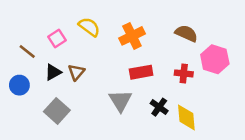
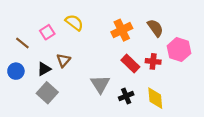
brown semicircle: (186, 33) -> (155, 28), turned 30
orange cross: (132, 36) -> (122, 30), moved
black triangle: (53, 72) -> (44, 69), moved
red rectangle: (141, 72) -> (130, 64), moved, turned 54
black cross: (159, 107) -> (126, 96), moved, turned 32

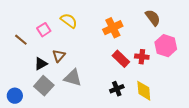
brown semicircle: (155, 28) -> (153, 18), moved
blue circle: (16, 71) -> (15, 96), moved
gray triangle: (100, 84) -> (73, 78), moved, turned -42

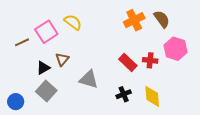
orange cross: (113, 28) -> (134, 20), moved
pink square: (44, 30) -> (46, 32), size x1.5
brown line: (21, 40) -> (22, 42), turned -64
gray triangle: (73, 78) -> (89, 79), moved

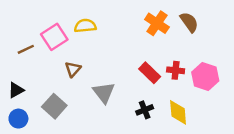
orange cross: (134, 20) -> (157, 23), turned -30
yellow semicircle: (73, 22) -> (85, 26), turned -42
pink hexagon: (175, 49) -> (205, 77), moved
black triangle: (43, 68) -> (16, 90), moved
gray triangle: (89, 79) -> (104, 93), turned 36

